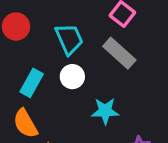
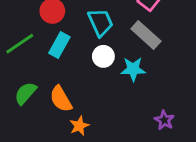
cyan rectangle: (32, 83) -> (59, 45), moved
cyan star: (105, 111) -> (133, 69), moved

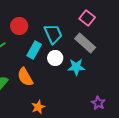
cyan rectangle: (59, 45) -> (34, 50), moved
orange semicircle: (61, 99) -> (25, 77), moved

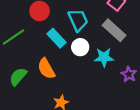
cyan rectangle: (34, 50) -> (56, 38), turned -72
purple star: (98, 103) -> (129, 74), moved

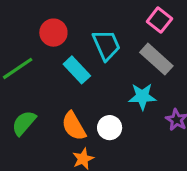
white circle: (80, 47) -> (110, 128), moved
orange semicircle: (46, 69) -> (74, 126), moved

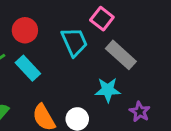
pink square: (159, 20) -> (102, 19), moved
cyan rectangle: (77, 70) -> (28, 68), moved

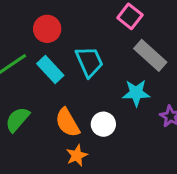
cyan trapezoid: (74, 42) -> (89, 62), moved

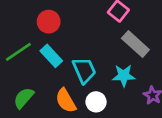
cyan trapezoid: (89, 62) -> (84, 70), moved

